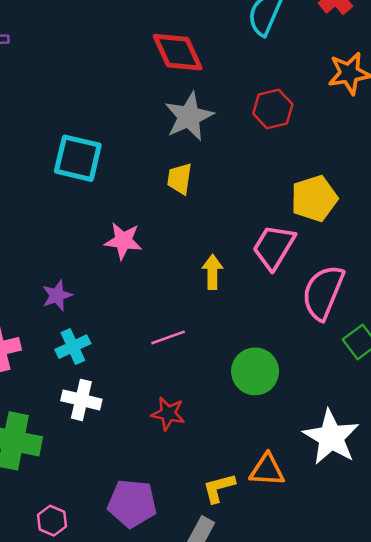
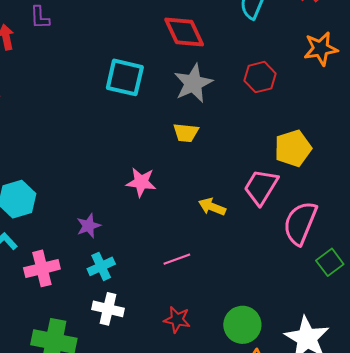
cyan square: (78, 158) -> (125, 77), moved
yellow trapezoid: (180, 179) -> (186, 133), turned -92
yellow arrow: (212, 272) -> (212, 207), turned -68
green circle: (255, 371) -> (242, 325), moved

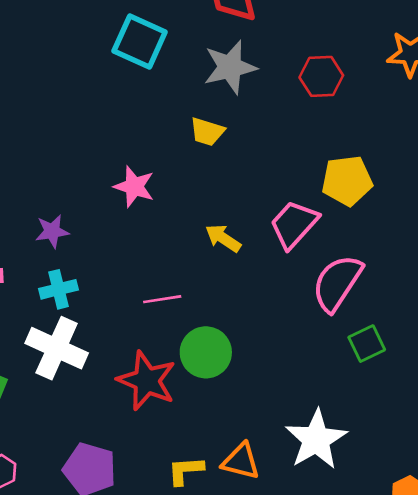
white cross: (108, 309) -> (57, 348), size x1.4
red star: (177, 320) -> (147, 381), size x1.6
green circle: (242, 325) -> (206, 352), moved

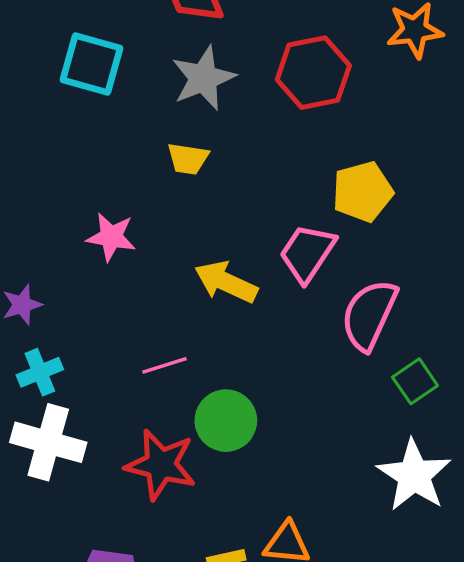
red hexagon: (321, 76) -> (313, 73), size x1.4
yellow arrow: (223, 238) -> (226, 282), size x1.4
white star: (316, 439) -> (414, 475), moved

